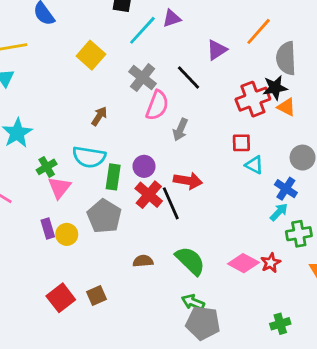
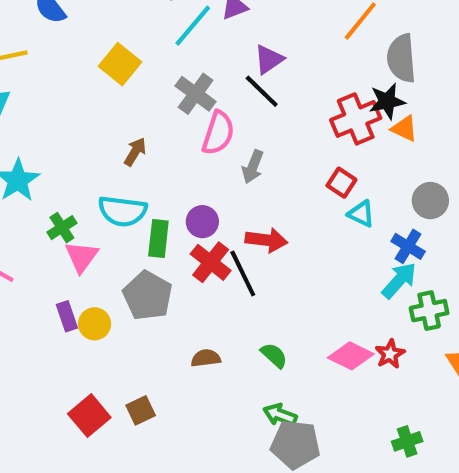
purple triangle: (217, 50) -> (269, 59), moved
red square: (241, 143) -> (341, 183), turned 36
cyan arrow: (279, 212) -> (399, 280), size x1.4
green semicircle: (190, 261) -> (274, 355), size x0.6

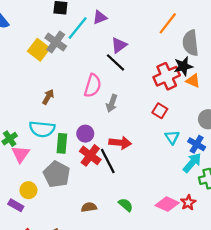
gray cross: (196, 94) -> (56, 42), moved
cyan triangle: (361, 214) -> (172, 137), moved, turned 32
purple rectangle: (67, 316) -> (16, 205), moved, turned -40

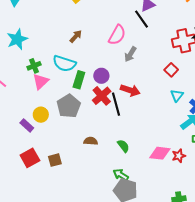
pink diamond: (167, 204) -> (160, 153), turned -30

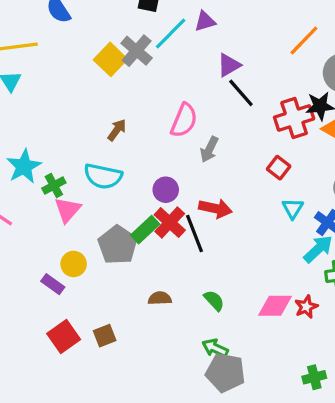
black line: (141, 19) -> (241, 93), moved
cyan star: (17, 39) -> (24, 166), moved
green rectangle: (79, 80) -> (145, 230), moved, turned 36

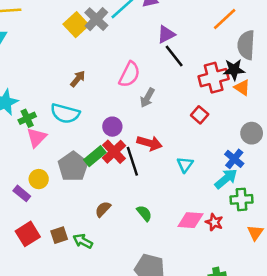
cyan triangle: (293, 208) -> (185, 165), moved
brown semicircle: (160, 298) -> (103, 209), turned -48
red star: (306, 307) -> (214, 222), turned -30
green arrow: (215, 348) -> (83, 241), moved

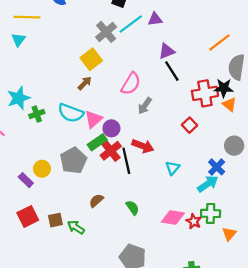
yellow square: (76, 25) -> (91, 59), moved
pink triangle: (37, 137) -> (93, 119), moved
green rectangle: (95, 156) -> (97, 142), moved
green cross: (242, 199) -> (211, 213), moved

